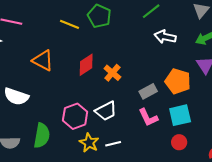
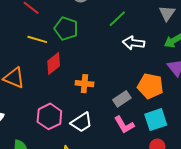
red diamond: (86, 65) -> (54, 63), moved
orange cross: (112, 73) -> (84, 84), turned -30
pink hexagon: (75, 116) -> (49, 116), moved

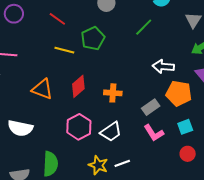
green pentagon: (66, 29) -> (93, 38), turned 30
white arrow: (134, 43) -> (163, 67), moved
red diamond: (54, 63) -> (78, 86), moved
cyan square: (156, 120) -> (185, 127), size x0.7

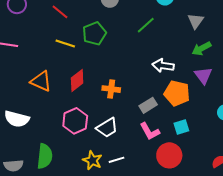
red circle: (188, 154) -> (169, 155), moved, size x1.6

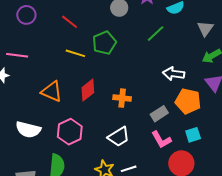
pink hexagon: (75, 121) -> (70, 132), moved

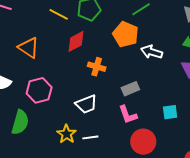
red diamond: (88, 90) -> (76, 41), moved
orange pentagon: (188, 101) -> (126, 34), moved
cyan square: (193, 135) -> (170, 112), moved

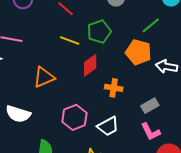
orange triangle: (29, 48) -> (44, 77), turned -50
pink hexagon: (39, 90) -> (74, 117), moved

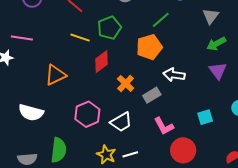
orange pentagon: (138, 52) -> (149, 47), turned -30
white arrow: (166, 66) -> (174, 75), moved
orange cross: (114, 88) -> (126, 83), turned 36
gray rectangle: (150, 106) -> (152, 95), moved

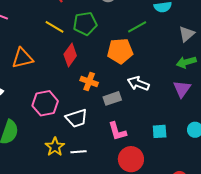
red diamond: (101, 62) -> (70, 55), turned -30
orange cross: (126, 83) -> (89, 81), turned -36

